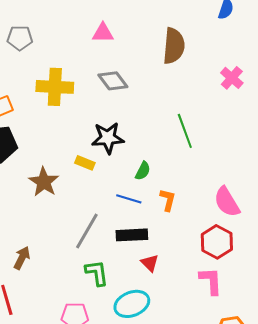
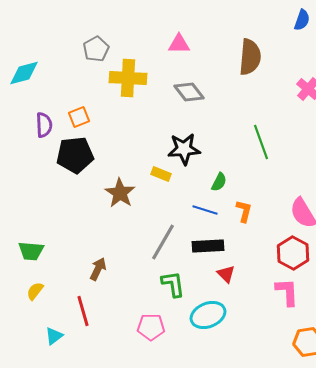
gray pentagon: (20, 38) -> (96, 49), turned -30
yellow cross: (55, 87) -> (128, 78), moved

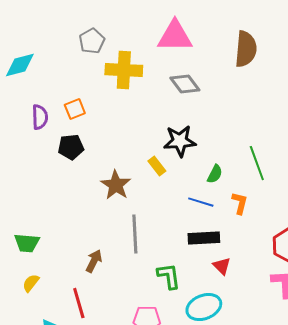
pink triangle: (179, 44) -> (175, 36), size x1.6
green line: (261, 142) -> (257, 163), moved
black pentagon: (75, 155) -> (71, 147), size x0.7
yellow rectangle: (161, 174) -> (157, 166), turned 30
gray line: (163, 242) -> (135, 234), moved, turned -33

